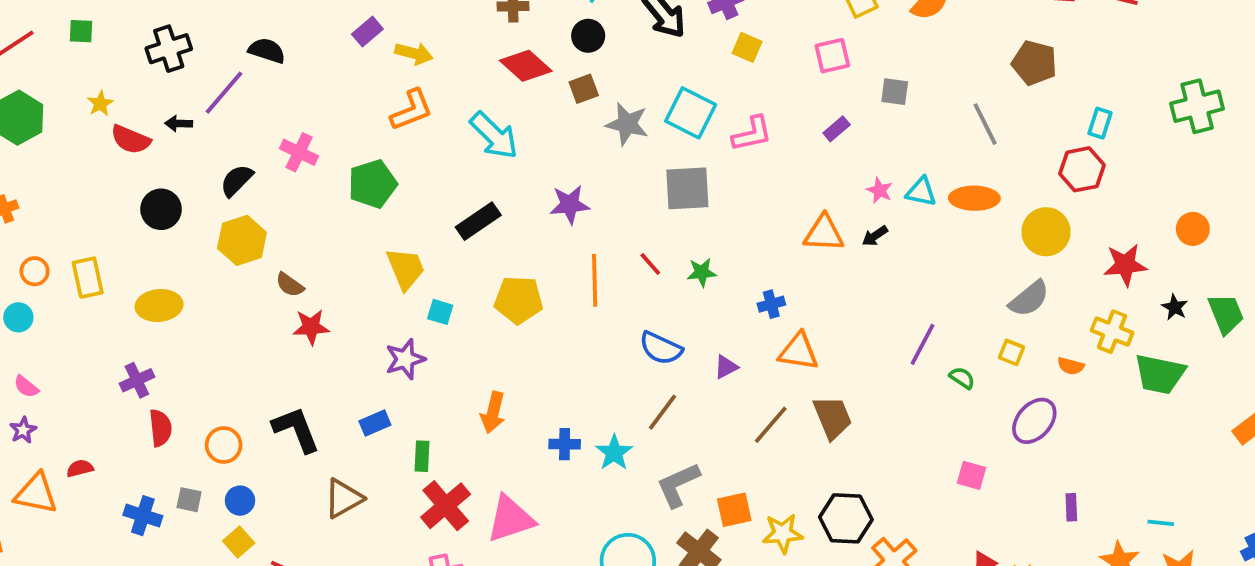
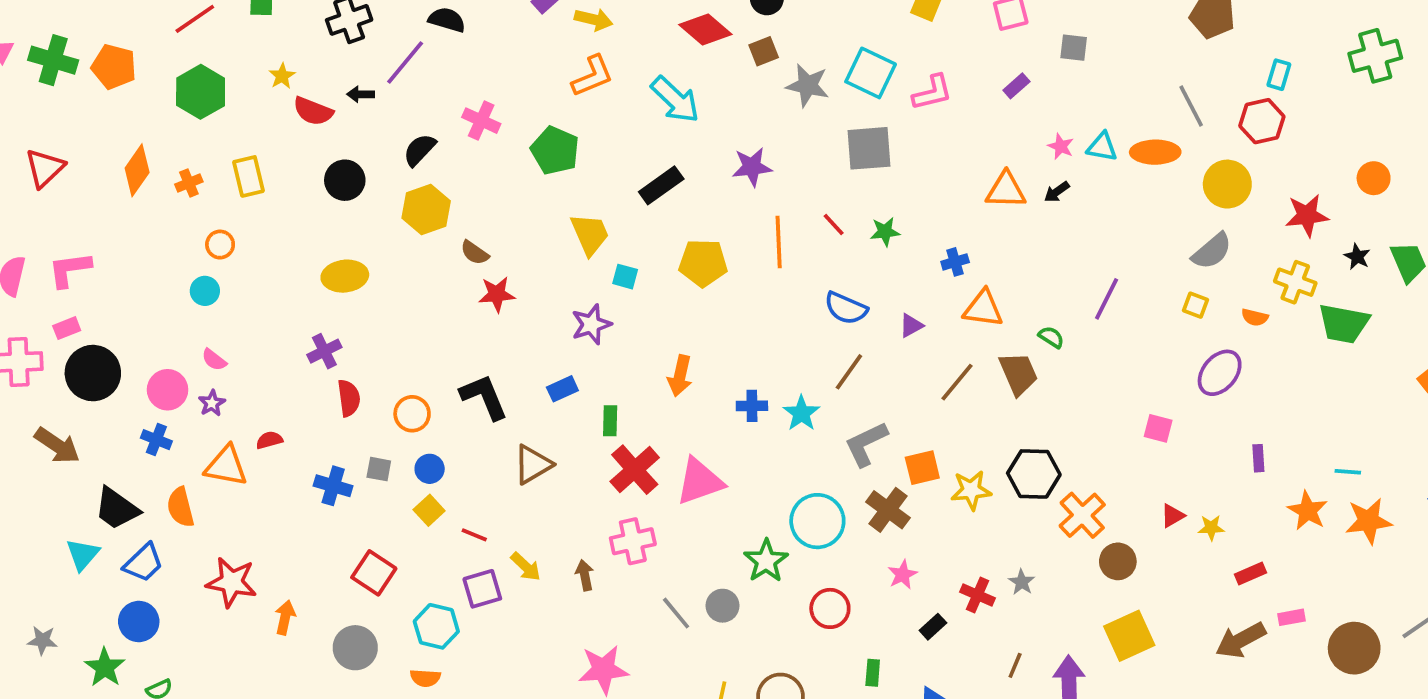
gray line: (985, 124) -> (1191, 106), moved
green pentagon: (372, 184) -> (555, 150), turned -30
yellow rectangle: (88, 278) -> (249, 176), moved
green semicircle: (962, 378) -> (1051, 337), moved

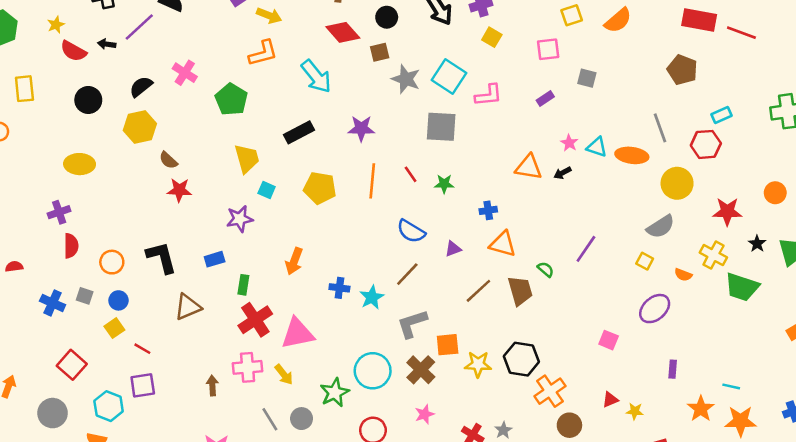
cyan rectangle: (1279, 75) -> (721, 115), turned 42
yellow arrow: (526, 567) -> (284, 375), moved

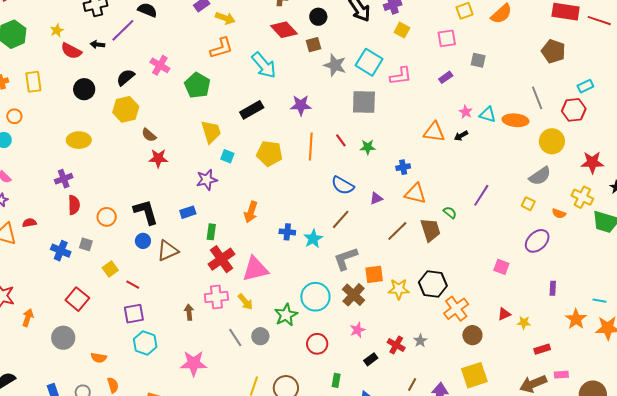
blue circle: (118, 300) -> (143, 241), moved
cyan hexagon: (109, 406) -> (145, 343), moved

